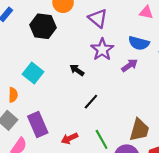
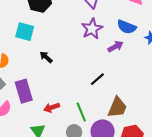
black arrow: (77, 70) -> (46, 57), moved
cyan square: (33, 73) -> (25, 32), moved, turned -30
black line: (91, 102) -> (97, 79), moved

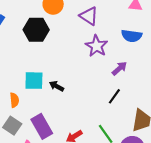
cyan square: (25, 32) -> (34, 81), moved
purple arrow: (116, 46) -> (119, 68), moved

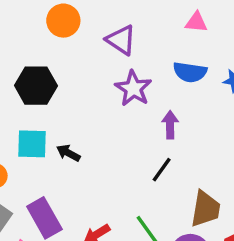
black hexagon: (36, 30) -> (36, 86), moved
purple arrow: (119, 68) -> (170, 125), turned -49

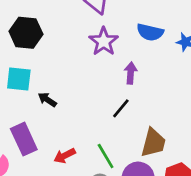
black arrow: (68, 153) -> (47, 100), moved

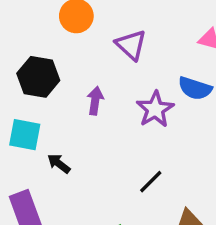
purple star: (104, 41) -> (155, 109), moved
purple arrow: (131, 73) -> (95, 101), moved

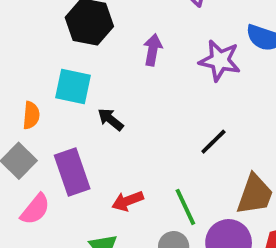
purple star: (155, 109) -> (220, 60), turned -30

